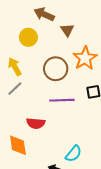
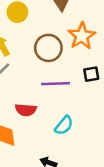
cyan semicircle: (73, 154) -> (64, 125), moved

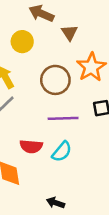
cyan semicircle: (64, 125) -> (62, 152), moved

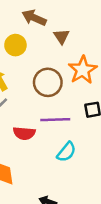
red semicircle: (31, 146) -> (24, 133), moved
cyan semicircle: (62, 152) -> (66, 152), moved

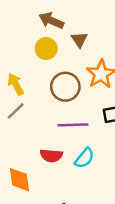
yellow circle: (15, 45) -> (46, 49), moved
red semicircle: (24, 133) -> (51, 155), moved

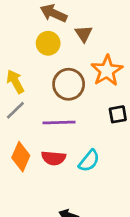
purple line: (73, 125) -> (59, 122), moved
orange diamond: (19, 180) -> (21, 157), moved, turned 32

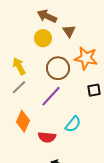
orange star: (107, 71) -> (86, 58), turned -30
purple line: (59, 122) -> (51, 96), turned -45
red semicircle: (54, 158) -> (47, 137), moved

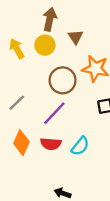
brown arrow: (47, 16) -> (50, 19), turned 78
yellow arrow: (19, 66) -> (17, 49), moved
red semicircle: (47, 137) -> (51, 144), moved

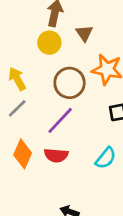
yellow arrow: (17, 49) -> (17, 79), moved
cyan semicircle: (80, 146) -> (106, 158), moved

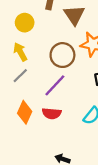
brown triangle: (84, 33) -> (74, 15), size x1.5
yellow circle: (49, 43) -> (25, 23), moved

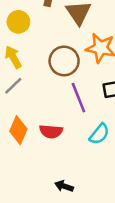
purple line: (55, 85) -> (78, 98), moved, turned -65

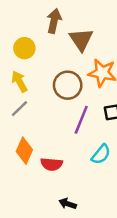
purple line: (78, 98) -> (81, 120), turned 44
red semicircle: (51, 131) -> (52, 164), moved

